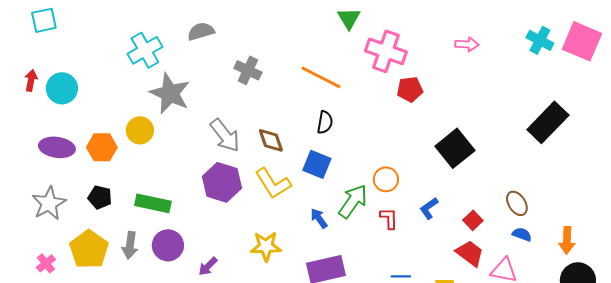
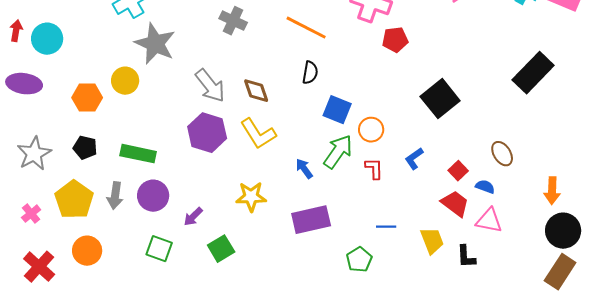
purple ellipse: (57, 147) -> (24, 84), moved
blue square: (317, 164) -> (337, 110), moved
blue semicircle: (522, 234) -> (485, 187), moved

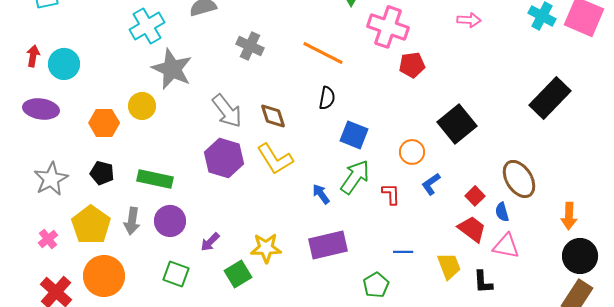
orange circle: (371, 130) -> (412, 152), moved
brown ellipse: (502, 154) -> (519, 179), size x1.5
blue semicircle: (485, 187) -> (502, 212), turned -126
yellow star: (251, 197) -> (266, 248), moved
orange circle: (87, 251) -> (104, 276), size x1.4

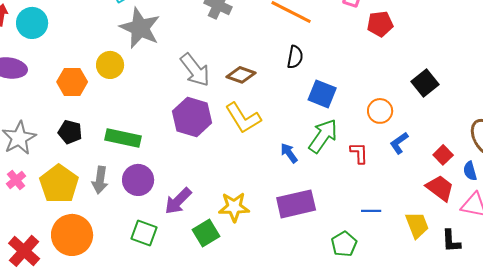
brown diamond: (273, 116) -> (241, 75), turned -52
black square: (457, 124) -> (425, 83), size x0.7
pink cross: (48, 239) -> (16, 180), moved
purple arrow: (210, 242) -> (178, 201), size x1.4

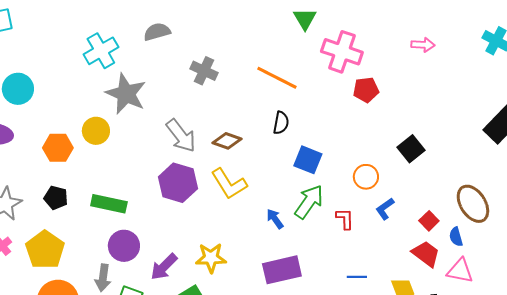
gray arrow: (100, 180) -> (103, 278), moved
yellow star: (234, 207) -> (211, 258), moved

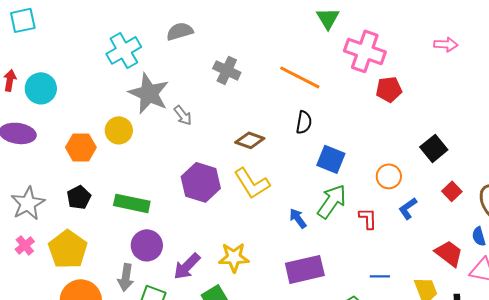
gray arrow: (181, 136) -> (183, 115), moved, size x0.6
black pentagon: (56, 198) -> (79, 197), turned 30
red square: (429, 221) -> (452, 191), moved

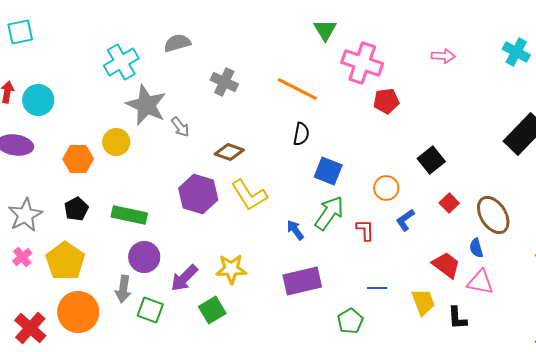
brown diamond: (250, 140) -> (229, 152), moved

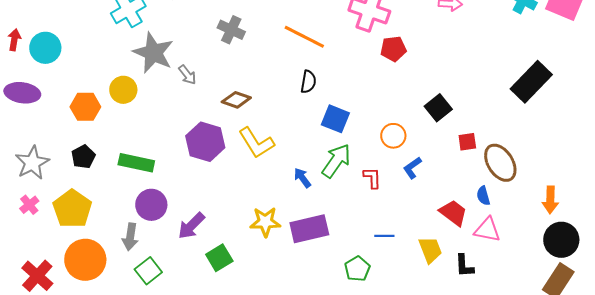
red square: (449, 203) -> (467, 142), moved, turned 36
yellow star: (231, 269) -> (265, 222), moved
green square: (150, 310) -> (148, 271), moved, turned 32

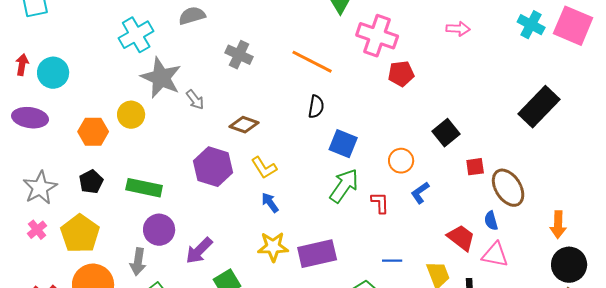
yellow L-shape: (256, 143) -> (264, 168), size x0.7
blue arrow: (302, 178) -> (270, 203), moved

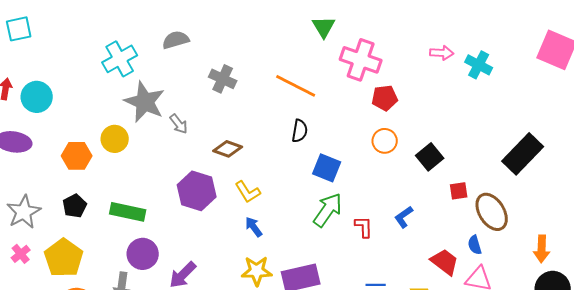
cyan cross: (531, 25) -> (479, 65), moved
black rectangle: (539, 107) -> (523, 154), moved
orange circle: (401, 161) -> (385, 141), moved

